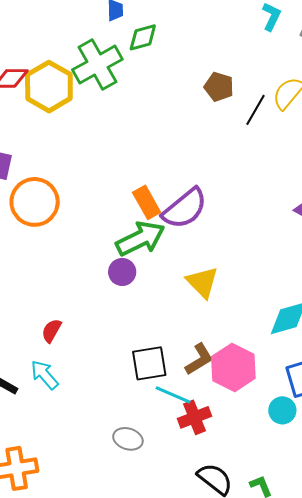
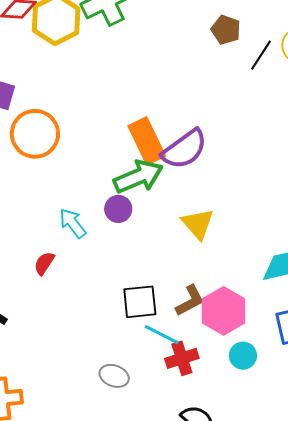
orange rectangle: (147, 202) -> (147, 141), size x1.4
cyan arrow: (44, 375) -> (73, 223), moved
cyan circle: (282, 410) -> (243, 356), moved

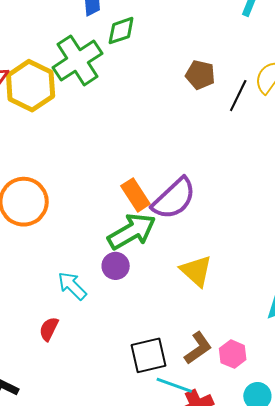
orange rectangle: (147, 141) -> (135, 195), size x0.7
pink hexagon: (224, 311) -> (233, 354), size x0.6

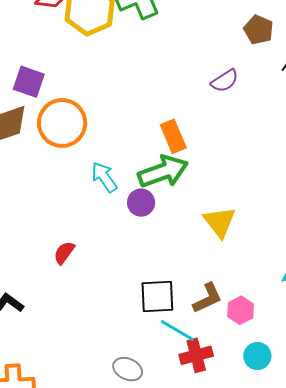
purple semicircle: (174, 199) -> (225, 81), moved, size x0.6
cyan arrow: (72, 286) -> (104, 177), moved

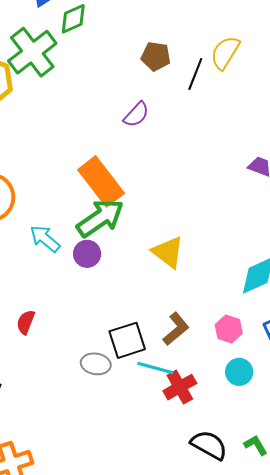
orange rectangle: (173, 136) -> (101, 181), size x1.5
pink hexagon: (241, 310) -> (229, 329), moved
gray ellipse: (128, 369) -> (96, 364), moved

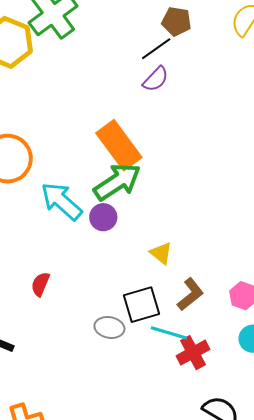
black line: (195, 74) -> (156, 49), moved, turned 32
cyan arrow: (45, 239) -> (61, 201), size x1.4
yellow triangle: (168, 252) -> (161, 253), moved, size x0.7

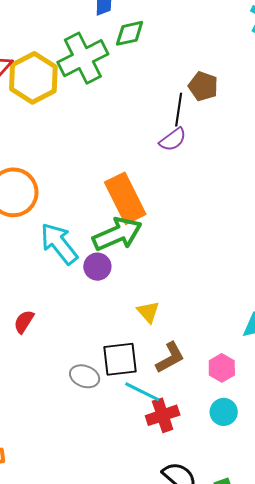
black line: (156, 49) -> (179, 110), turned -56

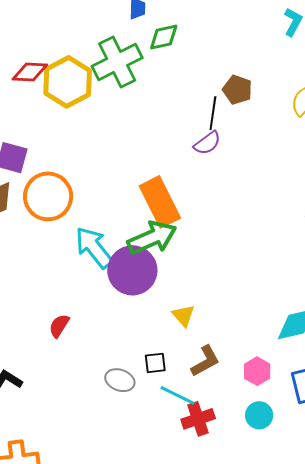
purple circle: (97, 267) -> (132, 270), size x1.8
black square: (120, 359) -> (155, 363), size x0.6

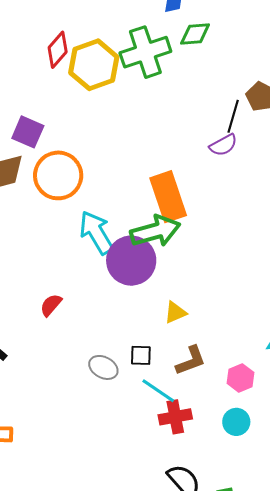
red diamond: (30, 72) -> (58, 50), turned -60
yellow triangle: (183, 316) -> (175, 312), turned 40

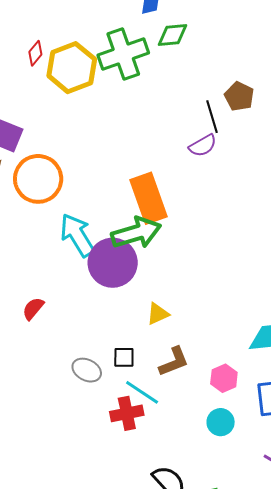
red diamond: (58, 50) -> (35, 53), size x0.7
black line: (233, 116) -> (212, 117), turned -32
red cross: (175, 417) -> (127, 413), moved

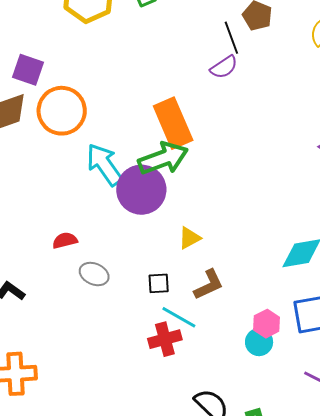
red semicircle: (33, 309) -> (65, 240), turned 40
gray ellipse: (87, 370) -> (94, 274), moved
pink hexagon: (224, 378) -> (267, 324), moved

